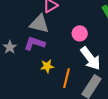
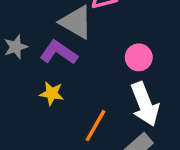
yellow star: (47, 66) -> (52, 93), moved

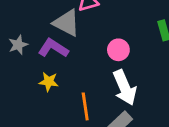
orange line: (95, 126) -> (85, 106), turned -36

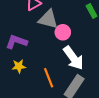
gray triangle: (67, 23) -> (48, 19), moved

